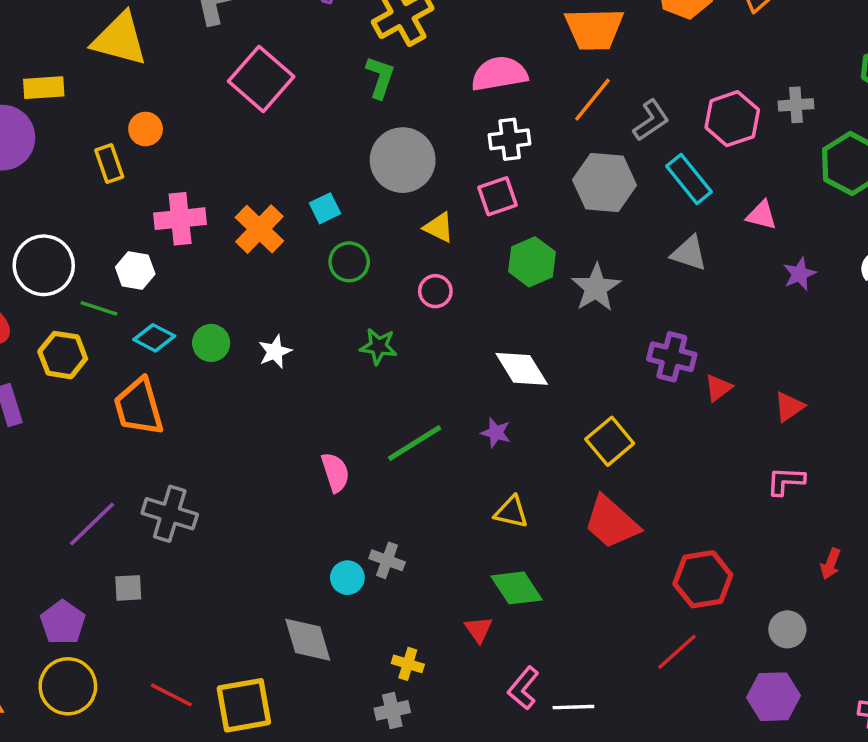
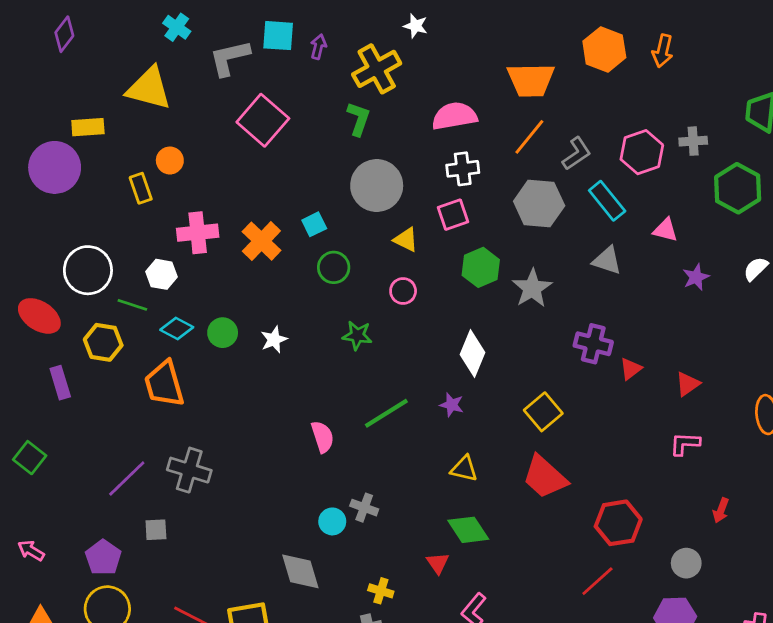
white diamond: (522, 369) -> (472, 353), turned 54

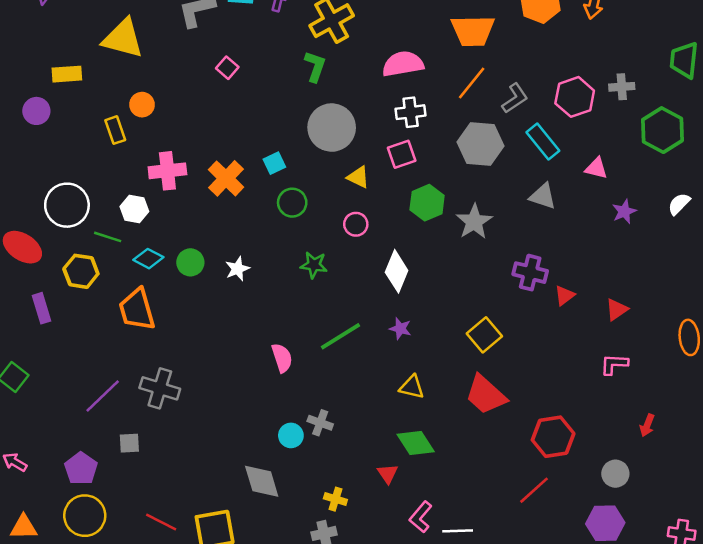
pink square: (263, 120) -> (227, 68), size x0.5
purple circle: (55, 167) -> (36, 111), size x0.6
white diamond: (472, 353) -> (397, 271), moved

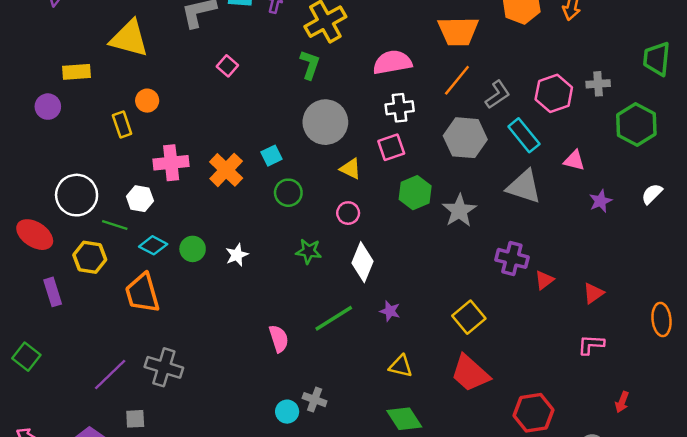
gray triangle: (543, 196) -> (524, 187), size x1.4
white diamond: (397, 271) -> (362, 262), moved

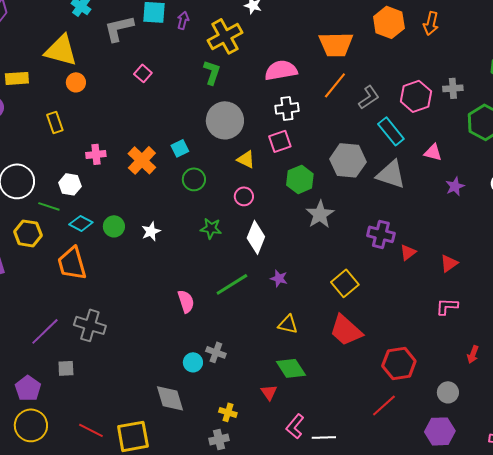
orange circle: (147, 101) -> (76, 82), moved
gray hexagon: (465, 138) -> (348, 160), moved
pink cross: (171, 163) -> (96, 154), size x0.7
gray star: (459, 211) -> (320, 214), moved

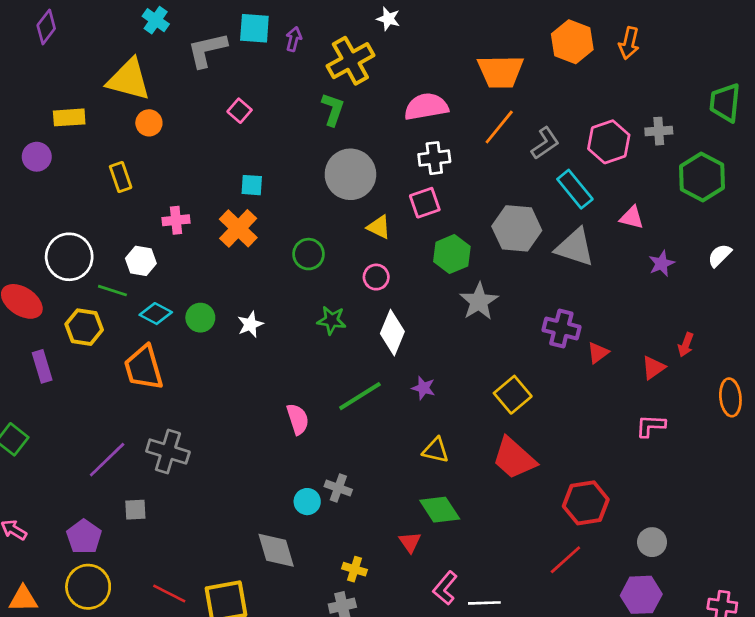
cyan square: (180, 148) -> (252, 185), moved, turned 30
red arrow: (473, 354) -> (686, 345), moved

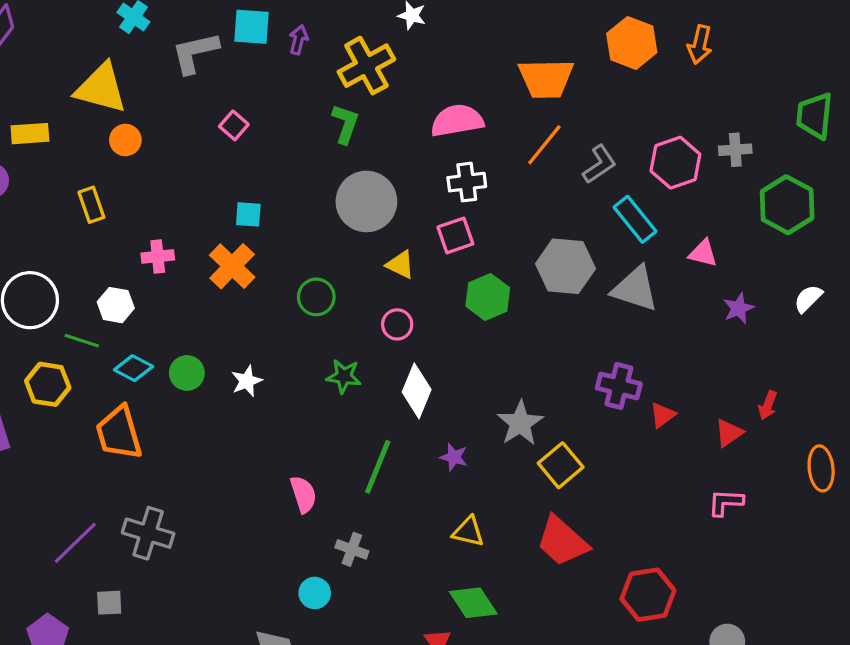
gray star: (479, 301) -> (520, 423), moved
green line: (360, 396) -> (378, 467), turned -36
gray cross: (338, 488) -> (352, 549), moved

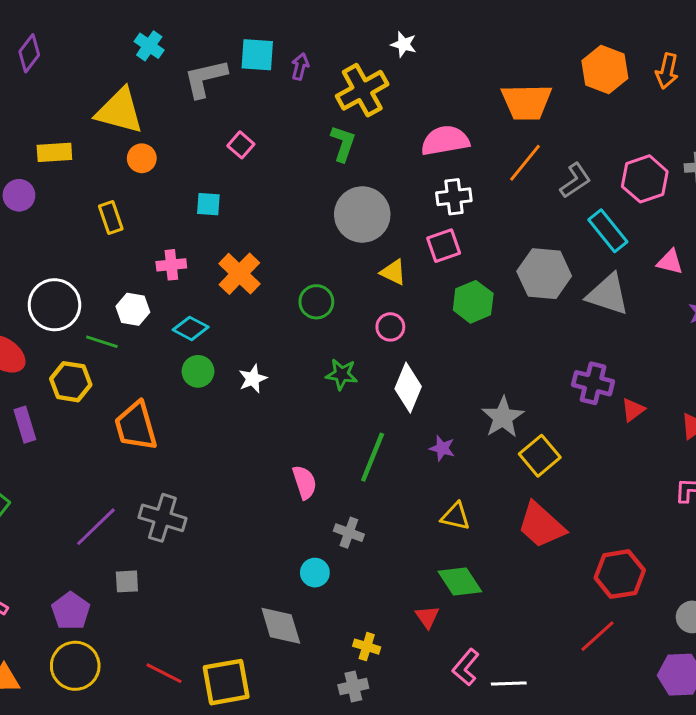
cyan square: (248, 214) -> (208, 204), moved
cyan diamond: (133, 368) -> (191, 328), moved

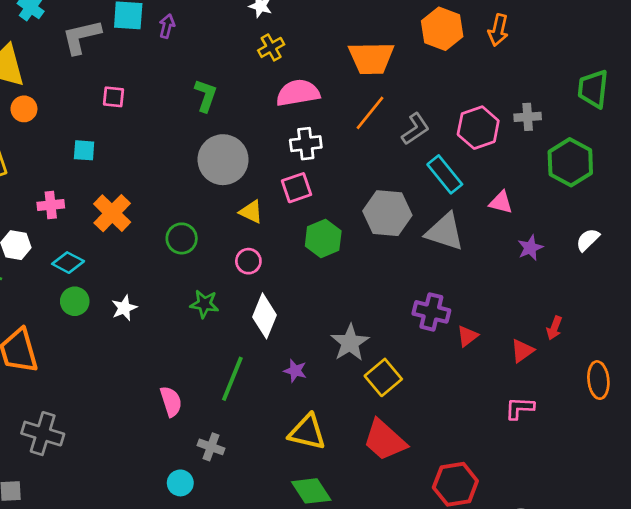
yellow cross: (362, 90) -> (271, 47), moved, size x0.6
pink square: (241, 145) -> (113, 97), turned -35
yellow triangle: (455, 516) -> (307, 432), size x1.4

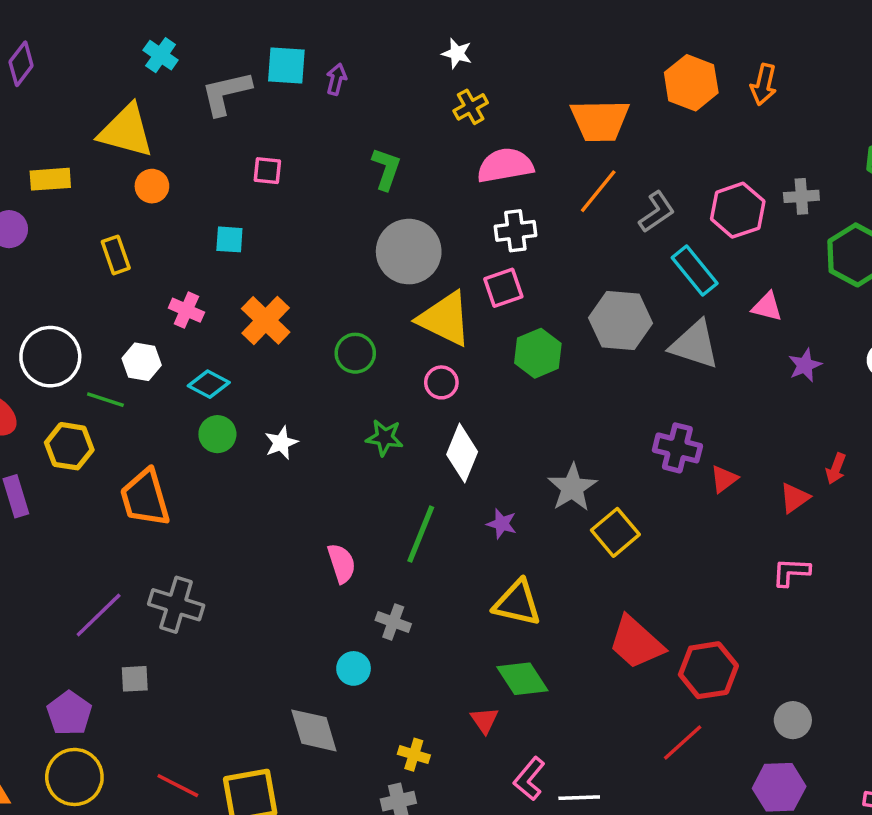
pink cross: (51, 205) -> (186, 310), turned 30
yellow triangle: (251, 212) -> (445, 319), size x1.8
red trapezoid: (385, 440) -> (636, 643), moved

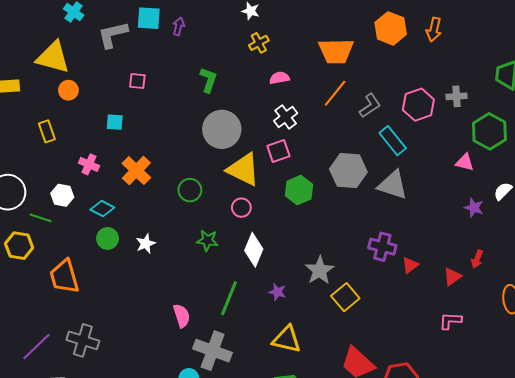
pink semicircle: (505, 165) -> (279, 78), size x0.6
white cross: (515, 231) -> (286, 117), turned -30
pink triangle: (767, 307) -> (465, 162), moved
purple star: (805, 365) -> (474, 208), moved, turned -30
gray cross: (393, 622) -> (213, 351), size x1.8

